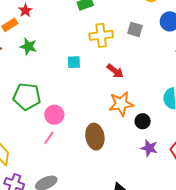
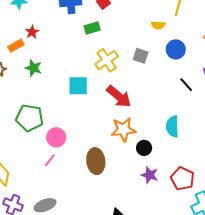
yellow cross: (101, 35) -> (107, 60), turned -30
cyan square: (74, 62) -> (78, 86), size x1.5
red arrow: (115, 71) -> (119, 96), size x1.5

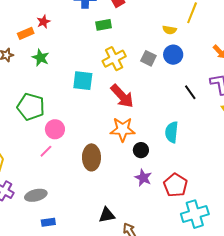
blue circle: (176, 49) -> (173, 55), moved

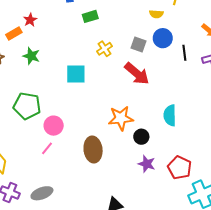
yellow cross: (114, 59) -> (104, 49), size x0.7
black line: (190, 92) -> (184, 53), moved, turned 35
red arrow: (122, 96) -> (137, 74), moved

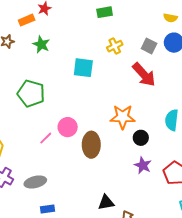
pink circle: (54, 126) -> (68, 127), moved

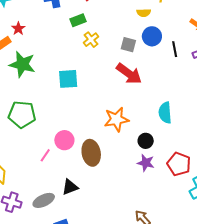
green star: (41, 44) -> (22, 64), size x1.5
yellow cross: (115, 46) -> (91, 40), moved
black circle: (141, 138) -> (146, 141), moved
black triangle: (106, 202) -> (70, 187), moved

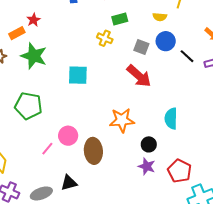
green rectangle: (78, 20) -> (120, 19), moved
yellow cross: (91, 40) -> (105, 38), turned -35
black line: (175, 49) -> (187, 56), turned -42

